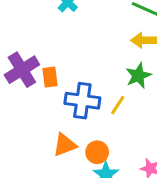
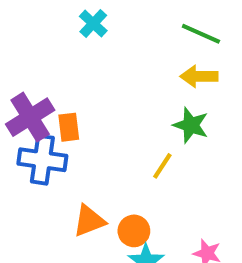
green star: (138, 76) -> (191, 125), turned -30
blue cross: (82, 101) -> (42, 160), moved

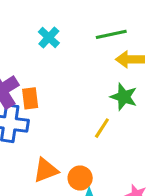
cyan cross: (93, 24) -> (49, 37), moved
green line: (201, 34) -> (111, 34), moved, turned -36

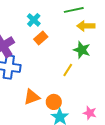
cyan cross: (49, 37) -> (34, 20), moved
orange rectangle: (30, 98) -> (41, 38), moved, turned 56

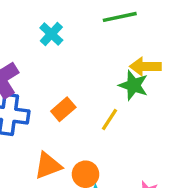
yellow arrow: (86, 26) -> (145, 66), moved
orange rectangle: (41, 38) -> (63, 109), moved

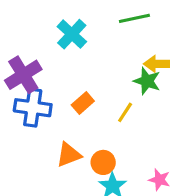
cyan cross: (51, 34) -> (72, 34), size x1.4

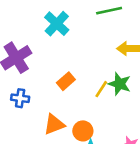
green star: (147, 81) -> (120, 84), moved
blue cross: (33, 108) -> (20, 98), moved, size x0.6

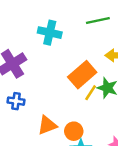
cyan cross: (57, 24) -> (50, 33), turned -30
orange rectangle: (66, 81) -> (82, 75), moved, size x1.6

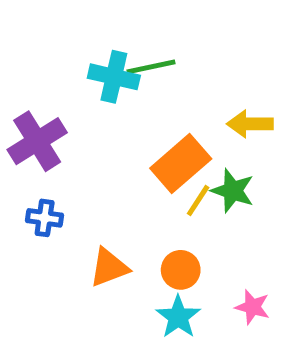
green line: (98, 21) -> (151, 67), moved
orange circle: (74, 131) -> (181, 270), moved

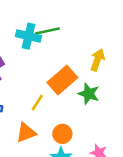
yellow arrow: (250, 124) -> (98, 60), turned 110
yellow line: (198, 201) -> (37, 103), moved

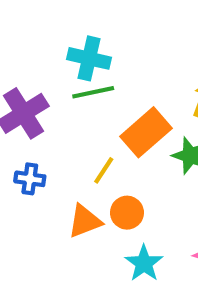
green line: (47, 31) -> (93, 92), moved
orange circle: (62, 134) -> (127, 213), moved

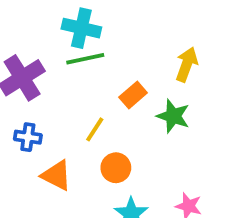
orange rectangle: (146, 132) -> (133, 95), size x0.6
orange triangle: (85, 221) -> (57, 175), moved, turned 48

